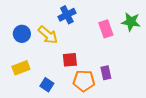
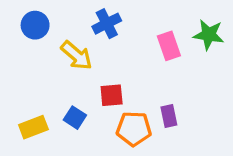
blue circle: (22, 34) -> (35, 25), moved
yellow rectangle: (21, 68) -> (33, 127), moved
blue square: (47, 85) -> (75, 118), moved

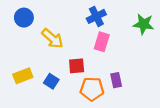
blue cross: (107, 24) -> (96, 16), moved
pink rectangle: (169, 46) -> (102, 42), moved, turned 36
yellow rectangle: (33, 127) -> (23, 76), moved

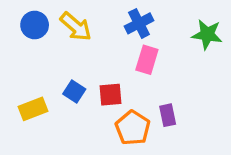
yellow arrow: (52, 38) -> (76, 27), moved
blue square: (51, 81) -> (74, 91), moved
orange pentagon: (92, 89) -> (133, 128), turned 30

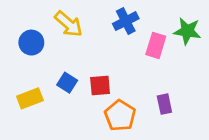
blue circle: (35, 25) -> (31, 43), moved
pink rectangle: (147, 60) -> (156, 45), moved
purple rectangle: (168, 115) -> (164, 104), moved

